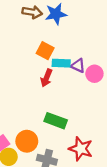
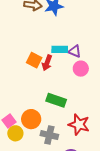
orange square: (45, 51) -> (34, 60), moved
pink circle: (94, 74) -> (81, 69), moved

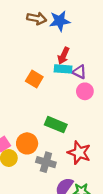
red arrow: (47, 63) -> (63, 56), moved

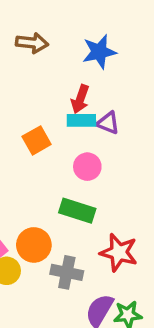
blue star: (60, 21) -> (99, 52), moved
orange square: (34, 79) -> (37, 140), turned 35
pink circle: (85, 91) -> (87, 167), moved

